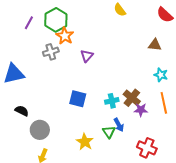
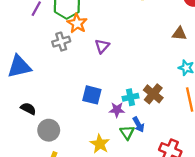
purple star: (141, 110) -> (117, 110), moved

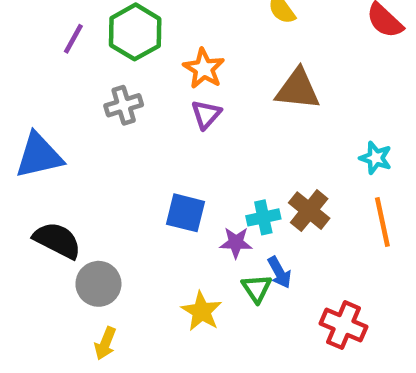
orange star: (77, 23) -> (204, 69), moved
brown triangle: (179, 34) -> (298, 89), moved, size x1.5
black semicircle: (28, 109) -> (57, 240), size x1.5

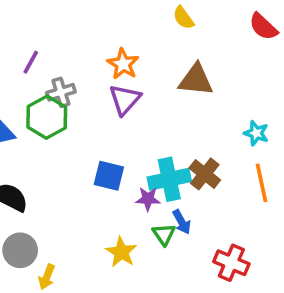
green hexagon: (135, 32) -> (47, 117), moved
purple line: (73, 39) -> (31, 62), moved
purple triangle: (206, 114) -> (125, 99), size x1.4
cyan cross: (263, 217) -> (169, 179), size x1.6
gray circle: (98, 284) -> (20, 250), moved

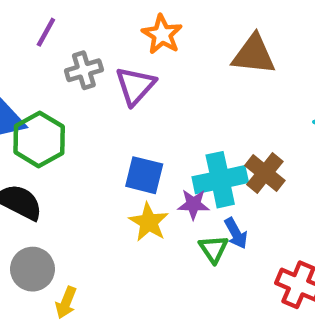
purple triangle: (125, 99) -> (135, 86), moved
green hexagon: (47, 117) -> (39, 139), moved
yellow star: (121, 252) -> (149, 222), moved

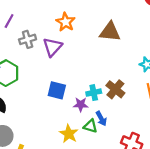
cyan cross: (220, 180) -> (94, 93), size x0.6
yellow star: (149, 222) -> (69, 134), moved
green triangle: (213, 249) -> (90, 126), turned -40

